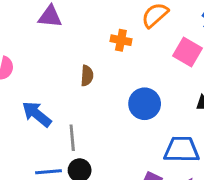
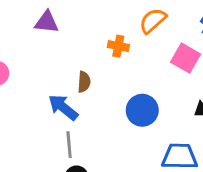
blue arrow: (37, 114) -> (63, 107), moved

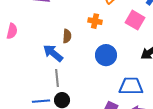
orange cross: (118, 46) -> (95, 21), moved

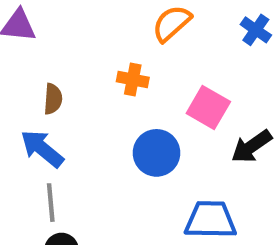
pink square: (135, 20) -> (208, 108), moved
brown semicircle: (67, 36) -> (53, 99), moved

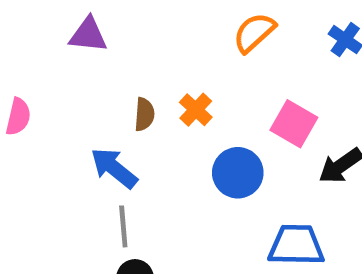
orange cross: (133, 79) -> (196, 110), moved, turned 32
brown semicircle: (53, 99) -> (144, 114), moved

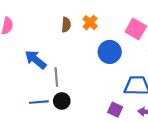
blue arrow: (114, 168) -> (36, 60), moved

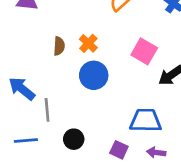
blue circle: (110, 52) -> (94, 75), moved
black circle: (62, 101) -> (74, 139), moved

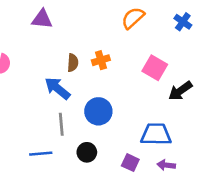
orange cross: (88, 43) -> (101, 60), turned 30
blue circle: (94, 75) -> (98, 111), moved
blue arrow: (22, 89) -> (57, 88), moved

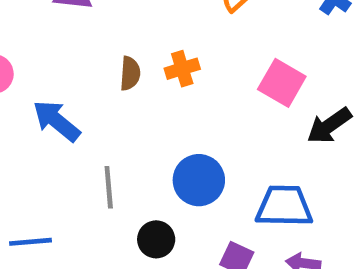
blue arrow: (57, 88) -> (57, 121), moved
blue circle: (98, 111) -> (199, 180), moved
blue line: (41, 154) -> (30, 242), moved

